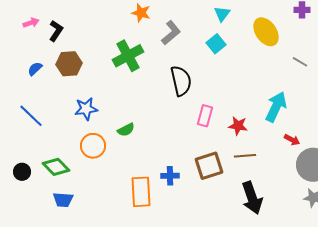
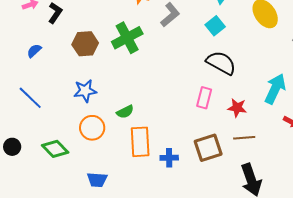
brown hexagon: (69, 64) -> (85, 44), moved
black semicircle: (181, 81) -> (221, 63), moved, turned -48
black circle: (22, 172) -> (12, 147), moved
orange rectangle: (141, 192) -> (140, 142), moved
blue trapezoid: (63, 200) -> (97, 180), moved

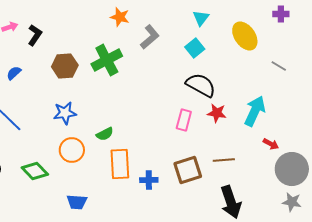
red star: (237, 108) -> (217, 113), moved

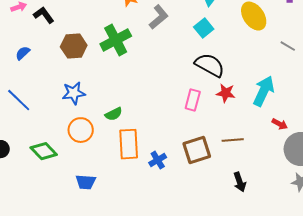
black L-shape: (35, 35) -> (44, 15), turned -70
blue cross: (149, 180) -> (158, 160), turned -30
black arrow: (231, 202) -> (240, 182), size x0.6

